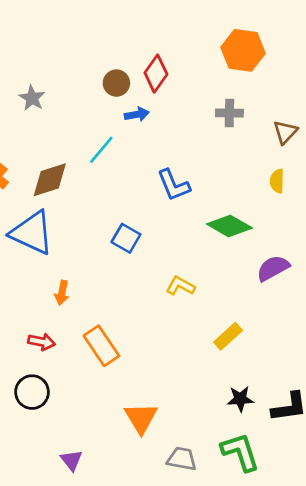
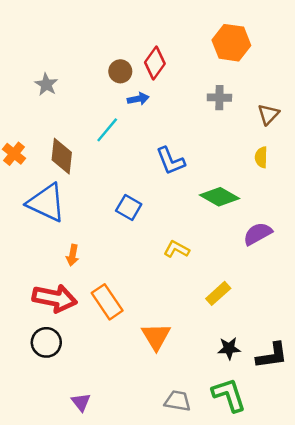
brown diamond: (50, 180) -> (62, 156), turned -66
red arrow: (42, 342) -> (55, 298), size x1.8
orange triangle: (141, 418) -> (156, 336), moved

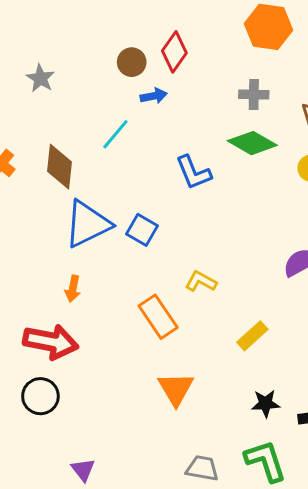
green diamond: (219, 197) -> (252, 143), moved
blue triangle: (46, 203) -> (88, 224), moved, turned -51
orange rectangle: (107, 302) -> (158, 317), moved

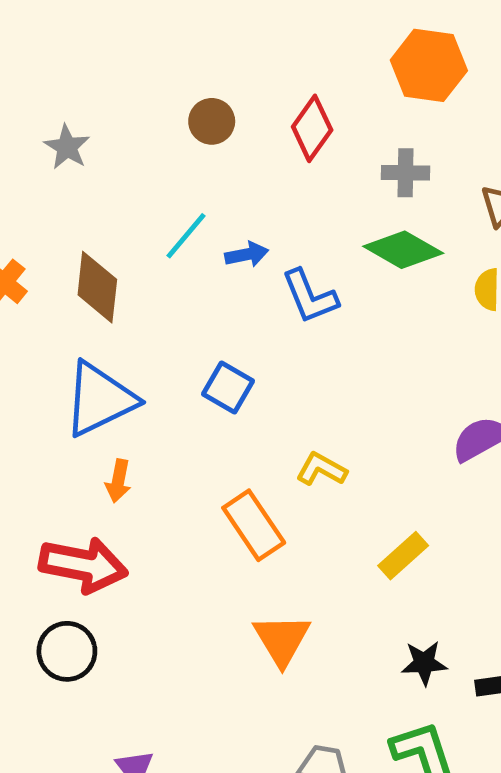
red diamond: (174, 52) -> (312, 128), moved
blue arrow: (154, 96) -> (247, 254), moved
blue triangle: (88, 224) -> (100, 399), moved

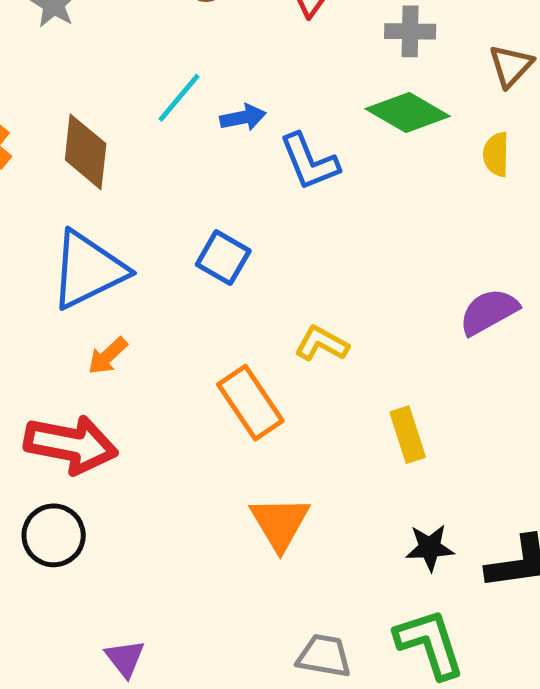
orange arrow: (118, 481) -> (108, 356), turned 36
yellow rectangle: (403, 556) -> (408, 435), turned -66

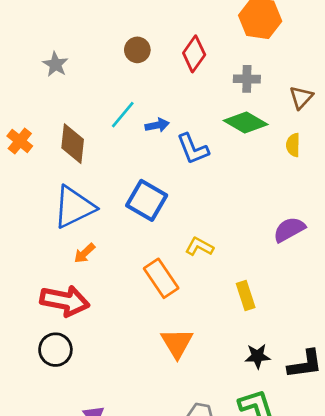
blue square: (223, 258) -> (147, 200), size x1.4

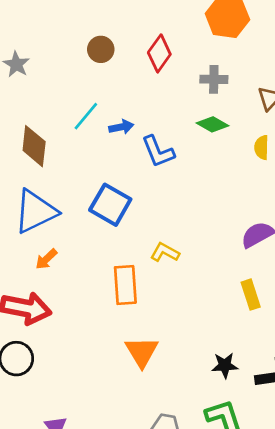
green diamond: (246, 123) -> (212, 124), size x0.7
orange rectangle: (161, 278) -> (125, 285), turned 30
yellow rectangle: (246, 295) -> (251, 295), moved

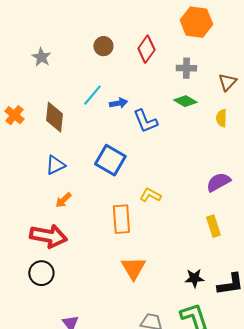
blue triangle: (35, 211) -> (55, 165), size x0.6

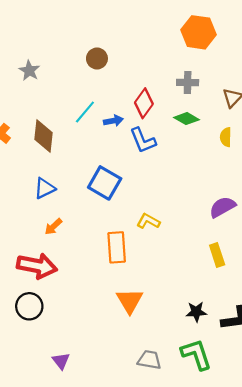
red diamond: (146, 49) -> (144, 103), moved

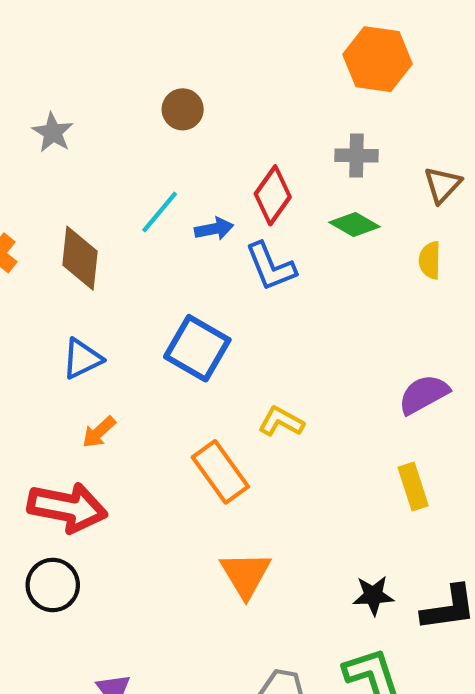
orange rectangle: (117, 247) -> (220, 472), turned -32

